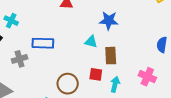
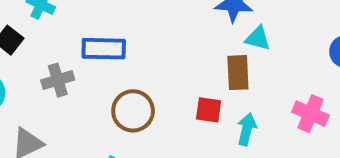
cyan triangle: (91, 42) -> (258, 38), moved
brown circle: (68, 84) -> (133, 111), moved

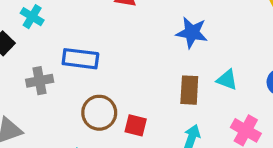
cyan triangle: (258, 38) -> (227, 80), moved
red square: (209, 110) -> (136, 125), moved

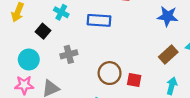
blue rectangle: (80, 59) -> (99, 20), moved
brown rectangle: (189, 90) -> (168, 54), turned 48

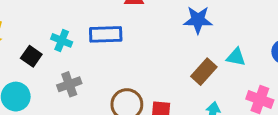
cyan cross: (61, 12) -> (62, 40), moved

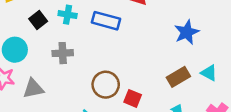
blue star: (198, 20) -> (187, 32), turned 30
cyan cross: (62, 40) -> (68, 15), turned -30

